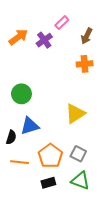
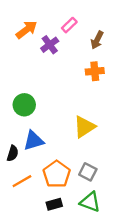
orange arrow: (18, 37) -> (27, 30), moved
orange line: (19, 162) -> (22, 181), turned -36

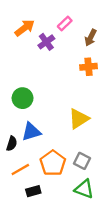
black rectangle: (54, 204) -> (33, 191), moved

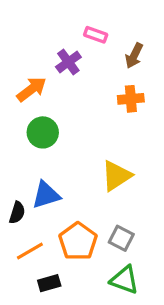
pink rectangle: (65, 24) -> (96, 35), turned 64
orange arrow: (25, 28) -> (32, 89), moved
green circle: (23, 98) -> (43, 132), moved

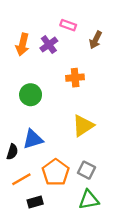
orange arrow: (32, 89) -> (23, 45), moved, turned 140
orange cross: (131, 99) -> (75, 78), moved
green triangle: (124, 280) -> (89, 200), turned -30

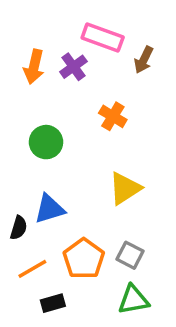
pink rectangle: (68, 25) -> (103, 38), size x1.6
orange cross: (75, 78) -> (113, 116), turned 36

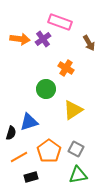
brown arrow: (144, 60) -> (89, 43), moved, turned -56
orange arrow: (34, 67) -> (20, 39), turned -96
green circle: (46, 142) -> (46, 89), moved

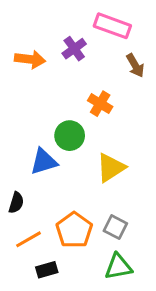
pink rectangle: (60, 22) -> (112, 26), moved
purple cross: (43, 39) -> (74, 49), moved
blue triangle: (29, 122) -> (44, 162), moved

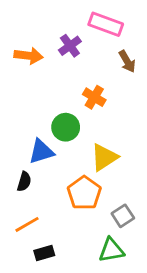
black semicircle: (16, 203) -> (24, 182), moved
gray square: (115, 227) -> (123, 216), moved, turned 30
orange pentagon: (74, 230) -> (84, 193), moved

